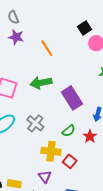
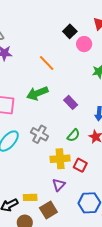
orange line: (47, 48) -> (47, 63), moved
purple rectangle: (72, 98) -> (71, 102), size x0.6
purple triangle: (45, 177) -> (59, 185), turned 32

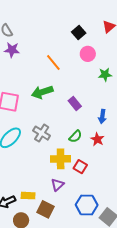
pink circle: (84, 44) -> (88, 54), moved
brown square: (48, 210) -> (45, 209), turned -36

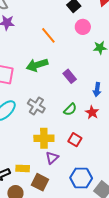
yellow cross: (61, 159) -> (44, 138), moved

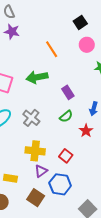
green semicircle: (70, 109) -> (66, 116), moved
blue hexagon: (81, 178) -> (60, 184), moved
brown square: (40, 182) -> (36, 198), moved

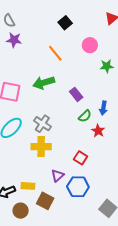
black square: (80, 22) -> (65, 23), moved
green semicircle: (66, 116) -> (85, 116), moved
yellow cross: (35, 151) -> (41, 147), moved
brown square: (36, 198) -> (45, 201), moved

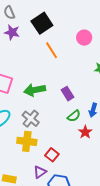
black square: (65, 23) -> (42, 23), moved, size x1.5
pink circle: (90, 45) -> (84, 38), moved
green arrow: (44, 83) -> (35, 90), moved
red square: (81, 158) -> (52, 155), moved

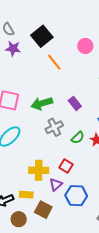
green semicircle: (74, 116) -> (78, 138), moved
gray cross: (31, 119) -> (54, 127), moved, turned 30
yellow cross: (27, 141) -> (39, 170), moved

